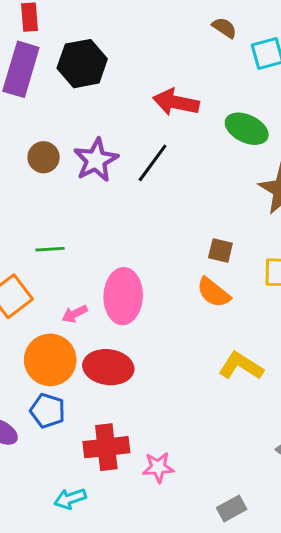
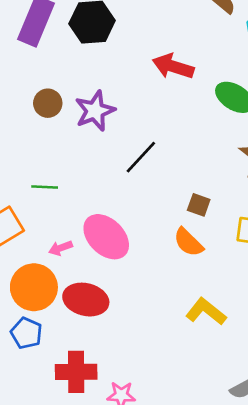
black line: (153, 163) -> (141, 157), moved
pink ellipse: (123, 296) -> (106, 237), turned -54

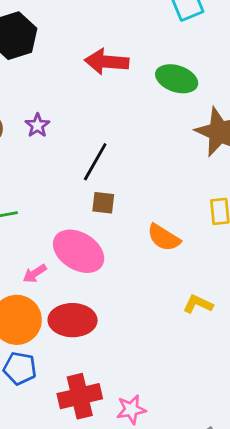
purple star: (95, 111) -> (37, 125), size x0.6
brown square: (199, 205) -> (103, 203), moved
yellow L-shape: (206, 312) -> (198, 304), size x0.7

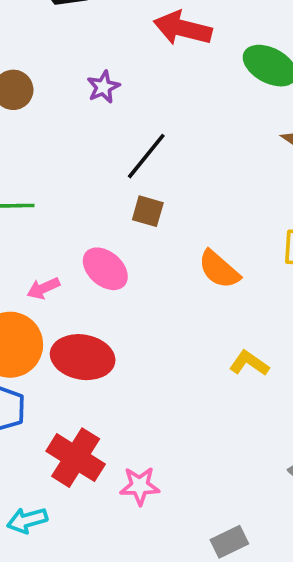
purple star: (37, 125) -> (103, 87), moved
pink ellipse: (79, 251) -> (105, 269), size x0.7
red cross: (80, 396) -> (76, 458), turned 36

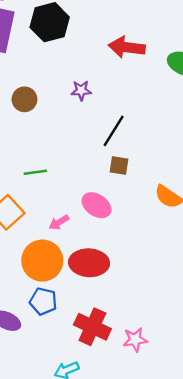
purple star: (103, 87) -> (81, 91), turned 30

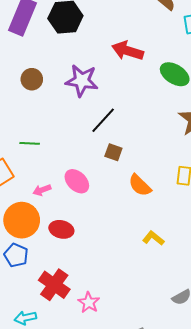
purple star: (81, 91) -> (82, 81), size x1.8
brown square: (119, 166) -> (113, 152), moved
red ellipse: (89, 263) -> (61, 229), size x0.7
pink star: (135, 340) -> (89, 303), turned 30

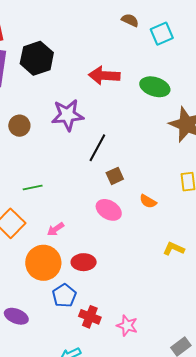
brown square: (113, 152) -> (115, 176), turned -30
pink ellipse: (77, 181) -> (109, 210), moved
orange semicircle: (140, 185) -> (148, 201), size x0.7
blue pentagon: (16, 255) -> (64, 296), moved, turned 30
red cross: (54, 285) -> (90, 317), size x0.7

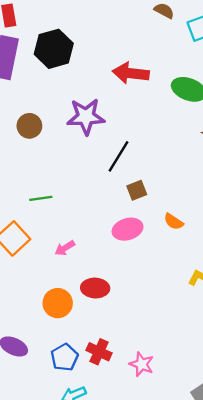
pink ellipse: (109, 210) -> (128, 229), turned -50
orange circle: (43, 263) -> (58, 303), moved, size x0.7
blue pentagon: (64, 296) -> (64, 357), moved

